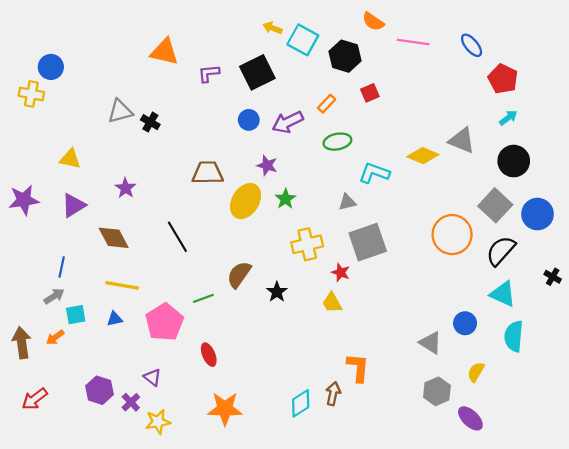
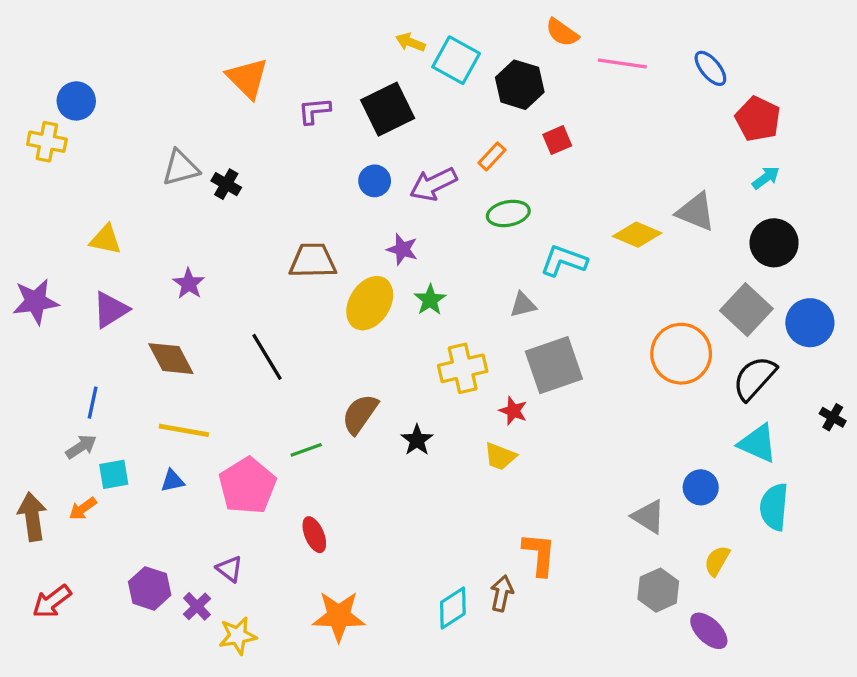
orange triangle: (164, 52) -> (247, 78), turned 32
yellow trapezoid: (332, 303) -> (500, 456), turned -40

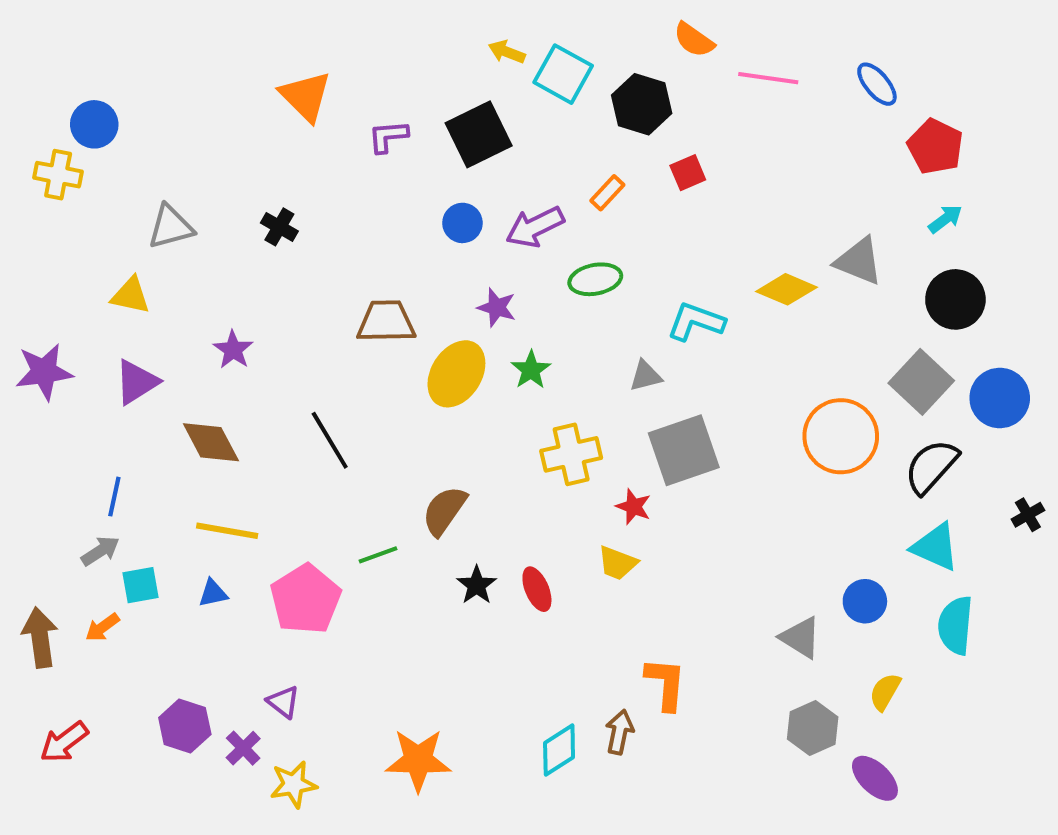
gray triangle: (181, 168) -> (171, 227), moved
green ellipse: (508, 213) -> (595, 279), moved
black cross: (833, 417) -> (1028, 515), turned 30
black star: (417, 440) -> (477, 585), moved
red ellipse: (314, 535) -> (537, 589), moved

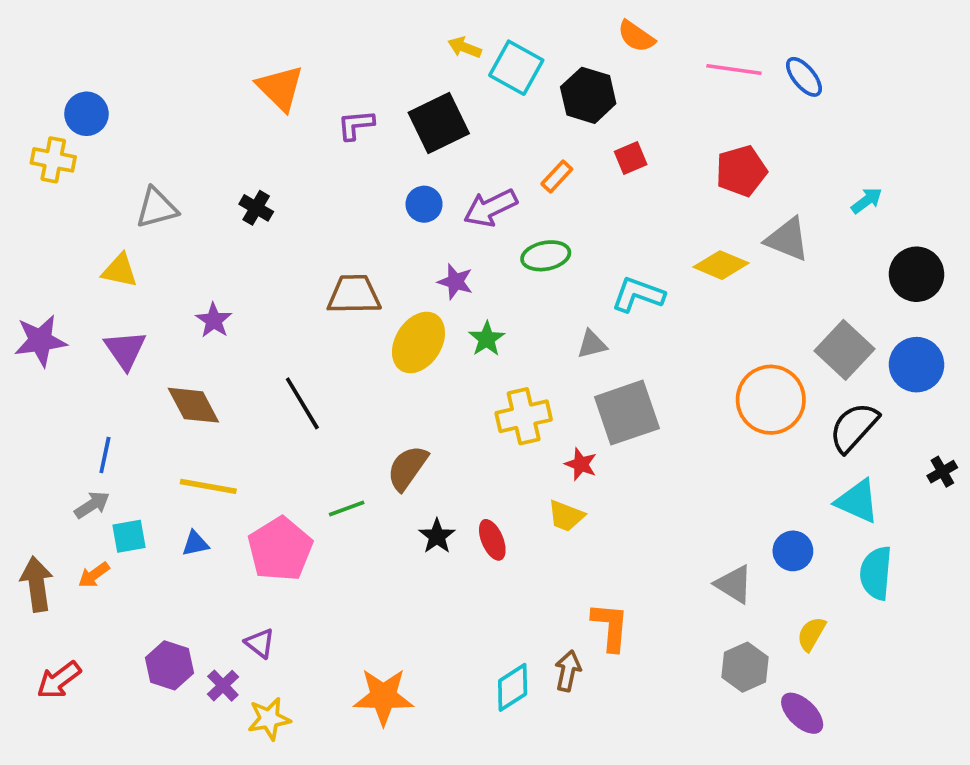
pink line: (768, 78) -> (734, 70), moved
red pentagon: (935, 146) -> (741, 171), moved, turned 30
black circle: (955, 299) -> (917, 274), moved
purple triangle: (137, 382) -> (125, 350), turned -33

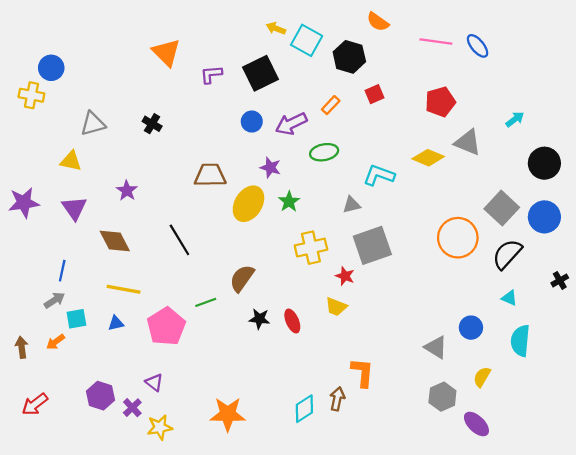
cyan triangle: (857, 501) -> (509, 298), size x0.6
black star: (437, 536) -> (259, 319), turned -30
brown arrow: (37, 584) -> (22, 347), size x0.7

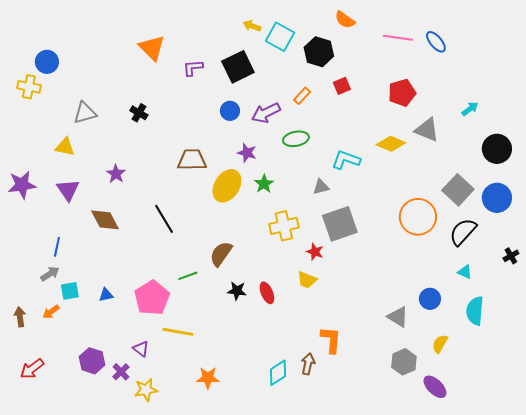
yellow line: (124, 289) -> (178, 332), moved
orange star: (228, 414) -> (208, 378), size x0.7

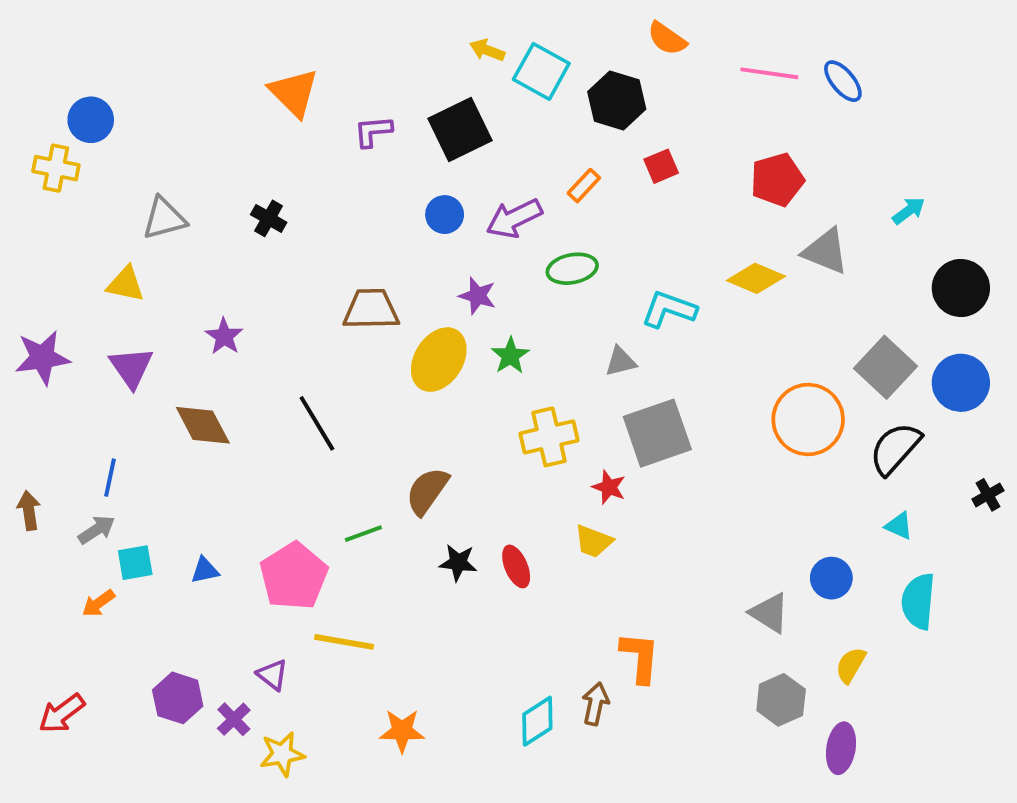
brown arrow: (20, 317) -> (29, 510), moved
purple ellipse: (435, 387) -> (841, 748), turned 55

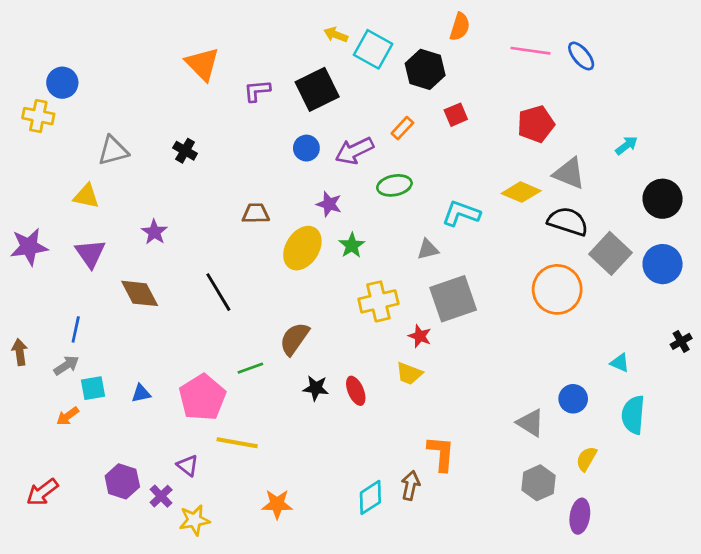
orange semicircle: (667, 39) -> (460, 27), turned -108
brown trapezoid: (371, 309) -> (256, 213), size x0.7
black semicircle: (895, 449) -> (568, 221), moved, turned 66

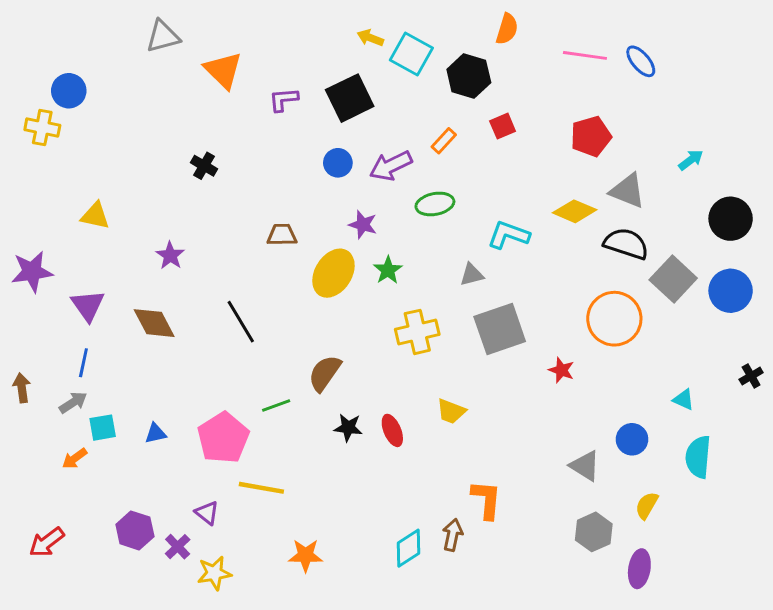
gray triangle: (113, 151) -> (163, 36), moved
purple triangle: (90, 253) -> (88, 305), moved
red star: (420, 336) -> (561, 370), moved

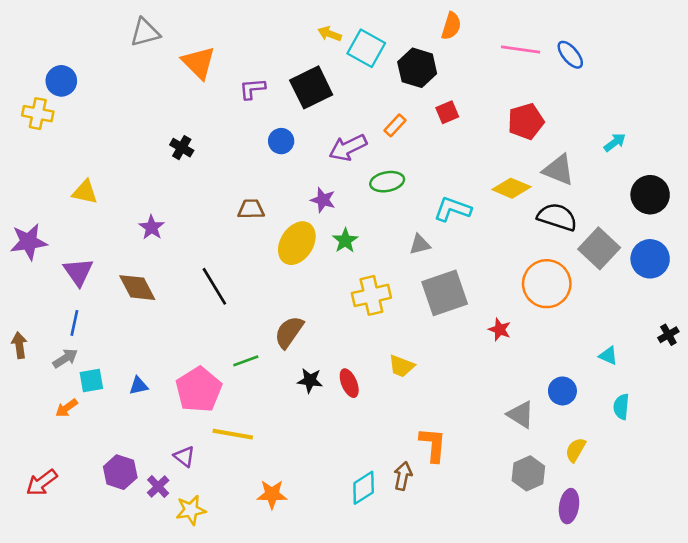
blue circle: (338, 163) -> (281, 141), moved
cyan semicircle: (698, 457) -> (621, 407), size x0.7

